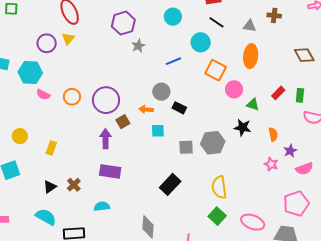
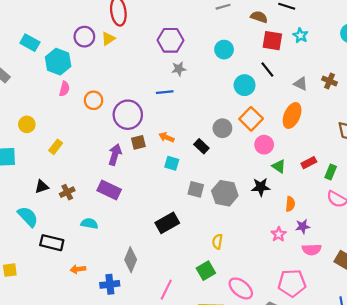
blue line: (173, 61) -> (165, 92), moved
gray circle: (161, 92) -> (222, 128), moved
pink semicircle: (43, 95) -> (64, 89), turned -120
black star: (243, 127) -> (261, 187), turned -30
yellow semicircle: (219, 187) -> (217, 242), size x0.6

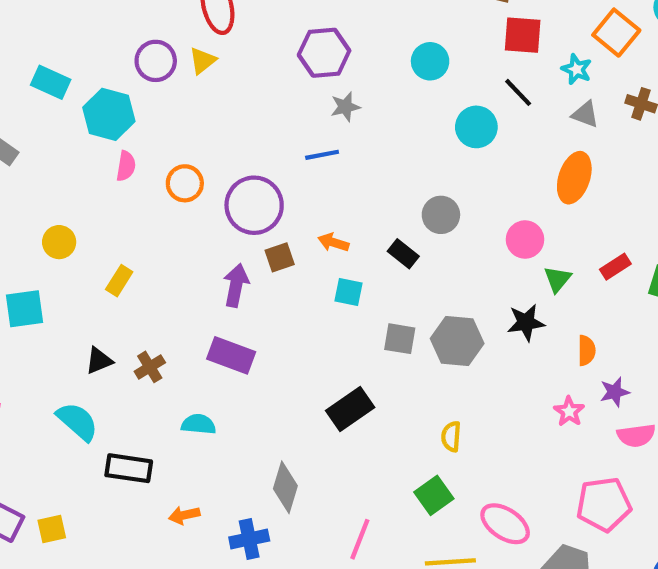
cyan star: (300, 36) -> (577, 69), moved
orange square: (251, 119) -> (616, 33), moved
green triangle: (279, 166) -> (557, 279), turned 40

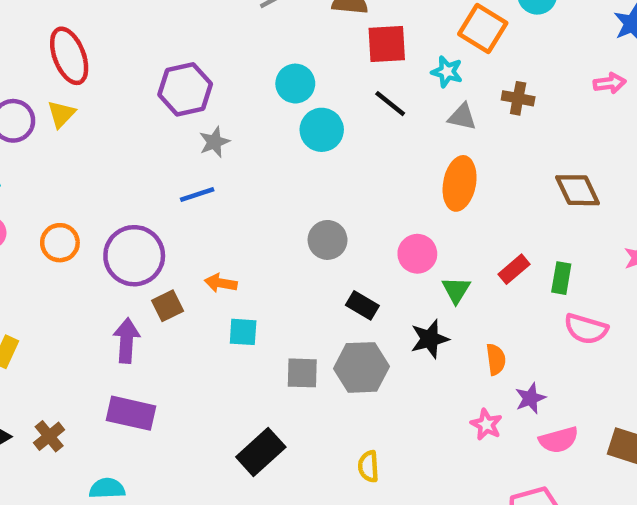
cyan circle: (476, 127) -> (322, 130), moved
black rectangle: (403, 254) -> (362, 305), moved

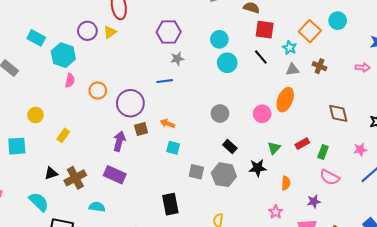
gray triangle: (462, 117) -> (292, 70), turned -32
pink circle: (417, 254) -> (262, 114), moved
purple star: (530, 398) -> (314, 201), moved
brown cross: (49, 436) -> (75, 178), size x1.5
black rectangle: (261, 452) -> (170, 204), turned -70

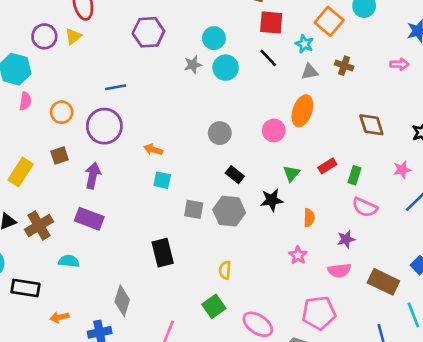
gray star: (177, 59) -> (193, 65), moved
blue line: (165, 81) -> (115, 87), moved
brown square: (141, 129) -> (60, 155), moved
yellow rectangle: (63, 135) -> (21, 172), size x1.5

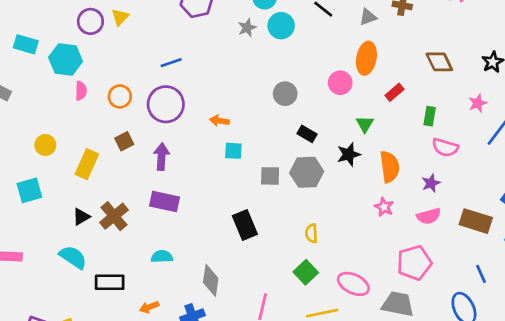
red rectangle: (327, 166) -> (394, 92), moved
orange semicircle: (309, 218) -> (390, 167), size x1.6
cyan semicircle: (69, 261) -> (162, 257), moved

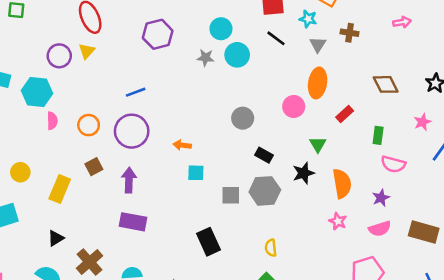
gray triangle: (368, 17) -> (318, 45), turned -36
gray star: (247, 28) -> (205, 58), turned 30
brown cross: (114, 216) -> (89, 262), moved

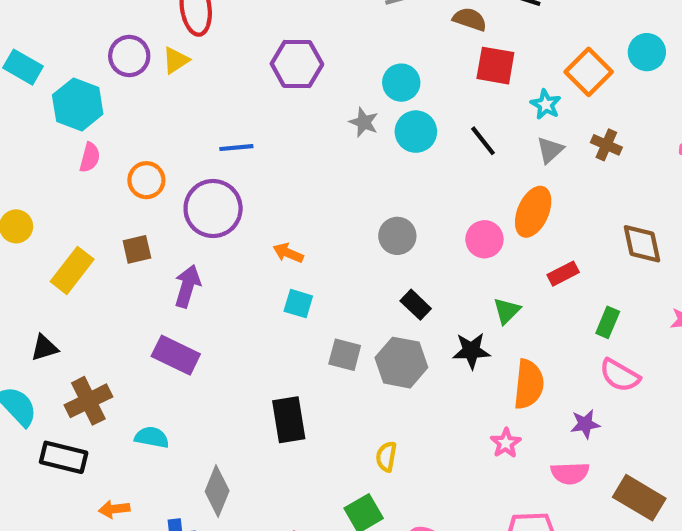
black line: (276, 38) -> (483, 141), moved

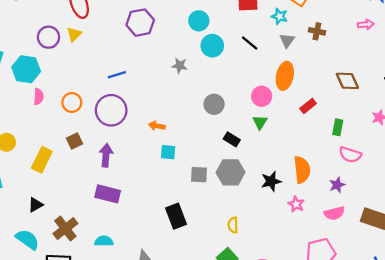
gray star: (364, 122) -> (180, 66), moved
green triangle: (507, 311) -> (260, 122), moved
black star: (471, 351) -> (271, 181), moved

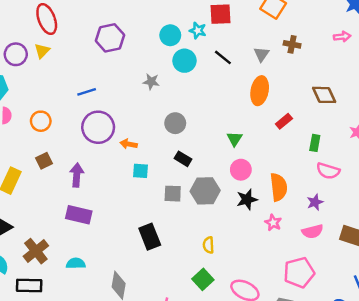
cyan star: (279, 16) -> (198, 31), moved
pink circle: (262, 96) -> (241, 170), moved
gray circle: (214, 104) -> (175, 123), moved
purple circle: (111, 110) -> (98, 127), moved
black rectangle: (232, 139) -> (183, 159), moved

